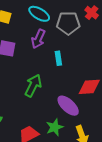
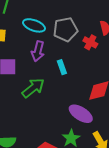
red cross: (92, 13) -> (90, 42), moved
green arrow: (33, 86) -> (33, 88), moved, turned 35

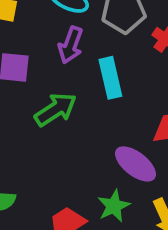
cyan rectangle: (62, 67) -> (110, 78), size x1.5

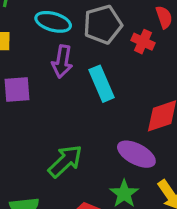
green arrow: (56, 110) -> (65, 161), moved

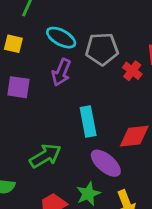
cyan rectangle: (102, 84) -> (88, 122), moved

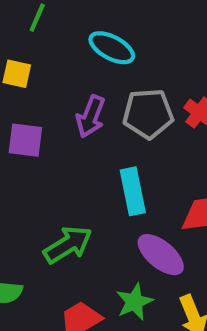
cyan ellipse: (61, 38) -> (112, 48), moved
gray pentagon: (102, 49) -> (148, 114), moved

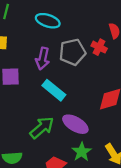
cyan rectangle: (133, 191) -> (54, 90), moved, turned -30
purple ellipse: (161, 255) -> (75, 124), moved

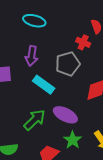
gray pentagon: (72, 52) -> (68, 64), moved

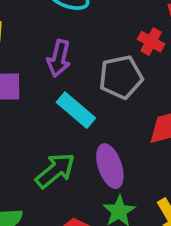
purple ellipse: (65, 115) -> (110, 166), turned 40

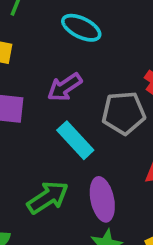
purple arrow: (59, 58) -> (65, 87), turned 36

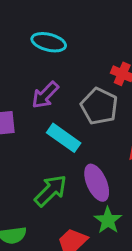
gray pentagon: (124, 113) -> (99, 106), turned -30

